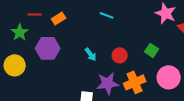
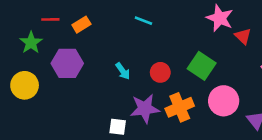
green square: (152, 50) -> (202, 66), size x1.5

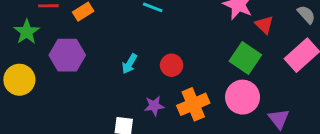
green square: (202, 66) -> (245, 58), moved
cyan arrow: (123, 71) -> (130, 64), turned 66
purple star: (145, 109) -> (154, 106), size x0.6

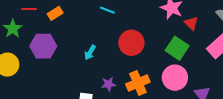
red circle: (172, 65) -> (131, 43), moved, size x1.5

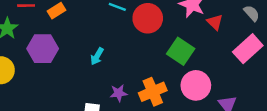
red circle: (131, 43) -> (148, 18), moved
green square: (177, 48) -> (181, 51), moved

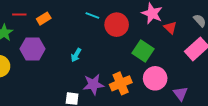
purple star: (119, 93) -> (93, 84), size x1.5

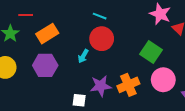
orange rectangle: (44, 19) -> (47, 34), moved, size x1.5
red circle: (117, 25) -> (102, 39), moved
purple hexagon: (33, 49) -> (45, 65), moved

